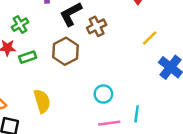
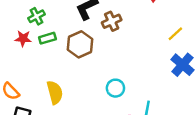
yellow line: (150, 38) -> (175, 34), moved
green rectangle: (28, 57) -> (47, 38), moved

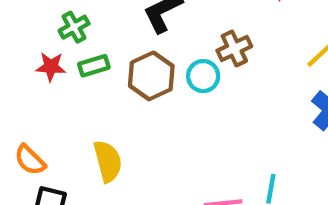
brown cross: (112, 21) -> (234, 48), moved
cyan circle: (115, 88) -> (203, 76), moved

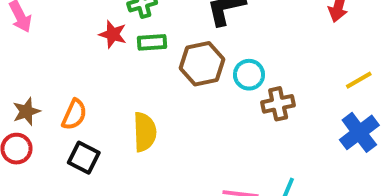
brown cross: (234, 48) -> (278, 104), moved
orange semicircle: (30, 160) -> (74, 115), turned -124

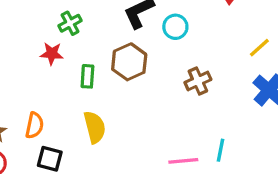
green rectangle: (152, 42) -> (87, 76), moved, turned -70
cyan circle: (249, 75) -> (175, 27), moved

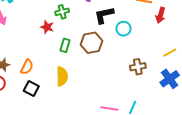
brown cross: (198, 81) -> (138, 67), moved

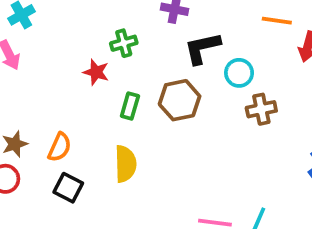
brown cross: (138, 67) -> (261, 109), moved

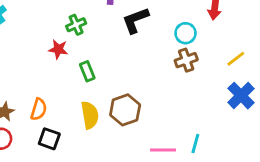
cyan circle: (239, 73) -> (185, 33), moved
brown hexagon: (180, 100) -> (125, 110), moved
green rectangle: (130, 106) -> (87, 71), turned -30

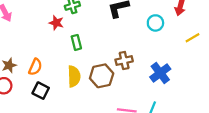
yellow line: (236, 59) -> (192, 38), moved
brown cross: (186, 60) -> (124, 61), moved
blue cross: (241, 96) -> (160, 73), moved

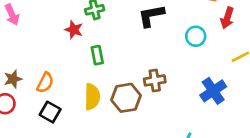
blue cross: (160, 73) -> (213, 91), moved

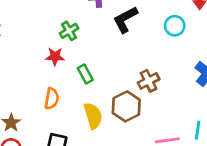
orange semicircle: (45, 83) -> (52, 99), moved

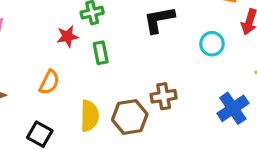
red star: (55, 57) -> (68, 36), turned -30
green rectangle: (85, 74) -> (101, 53), moved

